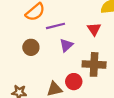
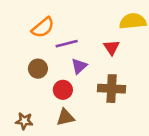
red circle: (74, 82) -> (63, 90), moved

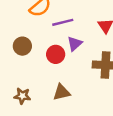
brown circle: (38, 69) -> (22, 46), moved
red circle: (63, 90) -> (56, 54), moved

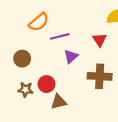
red circle: (56, 54) -> (46, 84), moved
brown star: (22, 96) -> (25, 90), moved

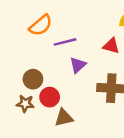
red triangle: (100, 40) -> (111, 46), turned -40
brown circle: (22, 59) -> (33, 79), moved

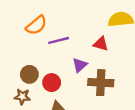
purple triangle: (78, 65) -> (80, 65), moved
red circle: (50, 97) -> (52, 83), moved

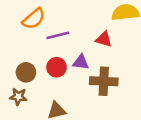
purple triangle: (80, 65) -> (81, 62), turned 49
red circle: (52, 83) -> (57, 67), moved

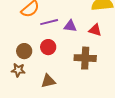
red triangle: (104, 39) -> (95, 30), moved
purple triangle: (81, 62) -> (70, 26), moved

